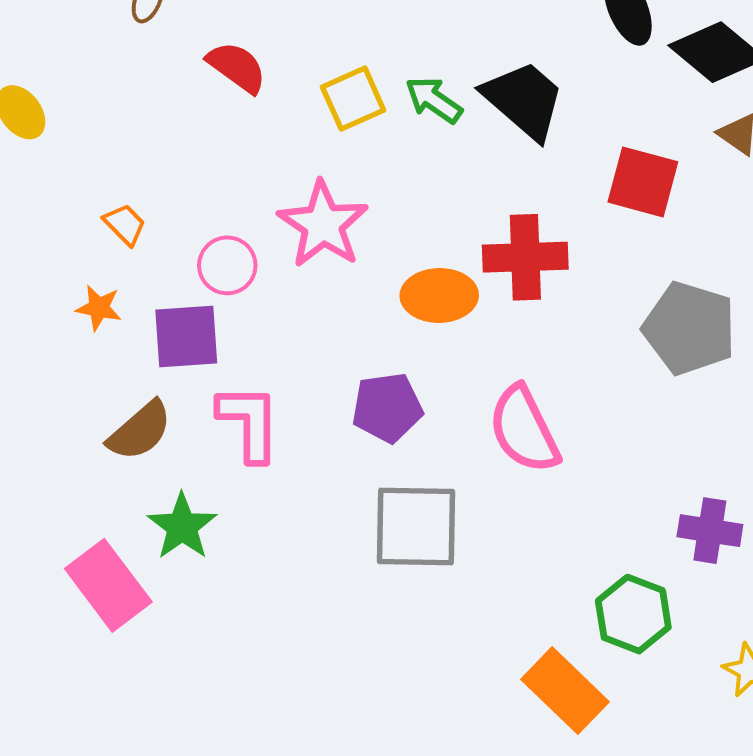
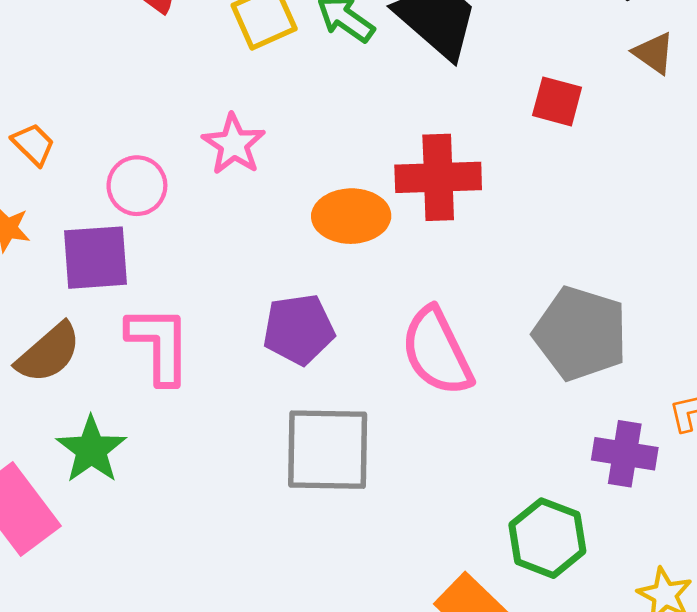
red square: (643, 182) -> (557, 101), size x0.7
pink star: (323, 224) -> (234, 144), size x0.7
gray pentagon: (689, 328) -> (581, 334), moved

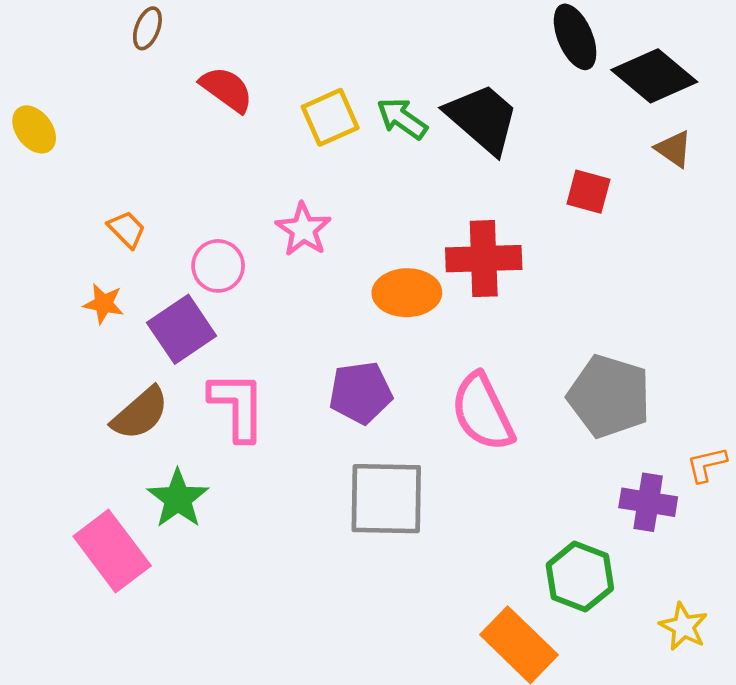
purple square: (96, 258) -> (182, 329), turned -30

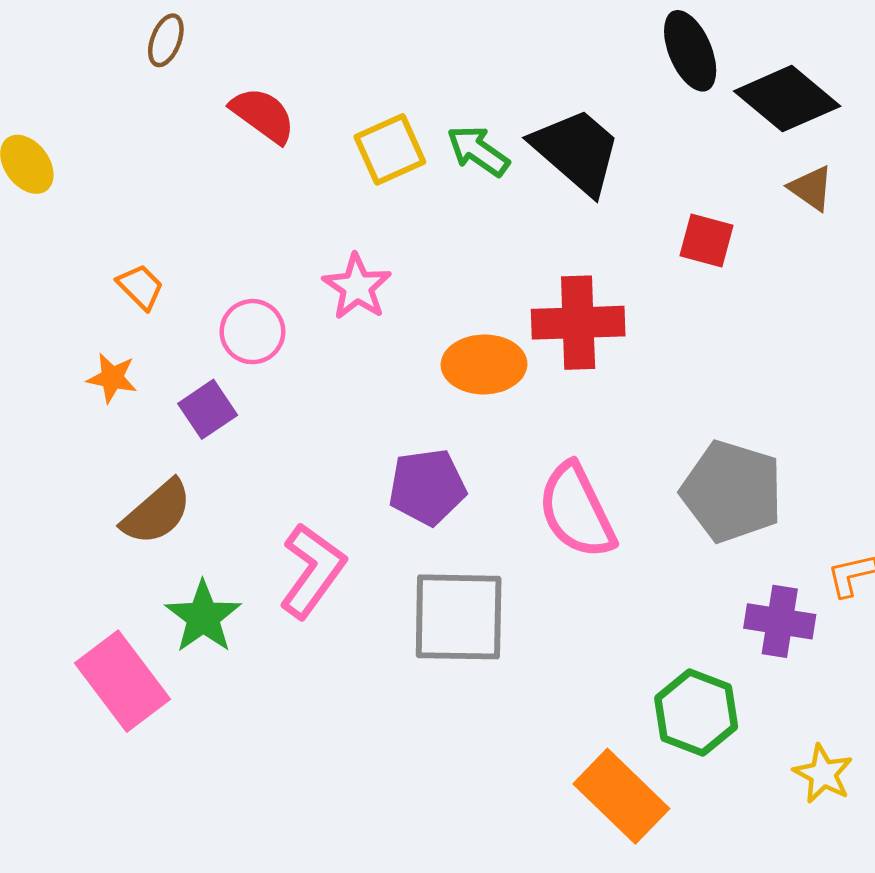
purple square: (182, 329) -> (208, 409), size x0.7
pink L-shape: (238, 406) -> (312, 571), moved, turned 36

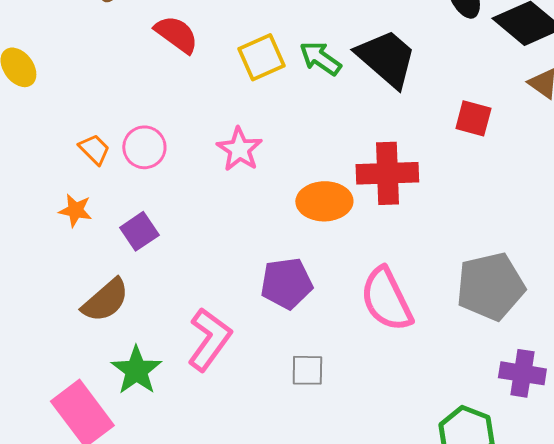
pink circle: (252, 332) -> (144, 147), moved
gray pentagon: (732, 491) -> (490, 286), turned -30
gray square: (459, 617) -> (307, 370), size x0.5

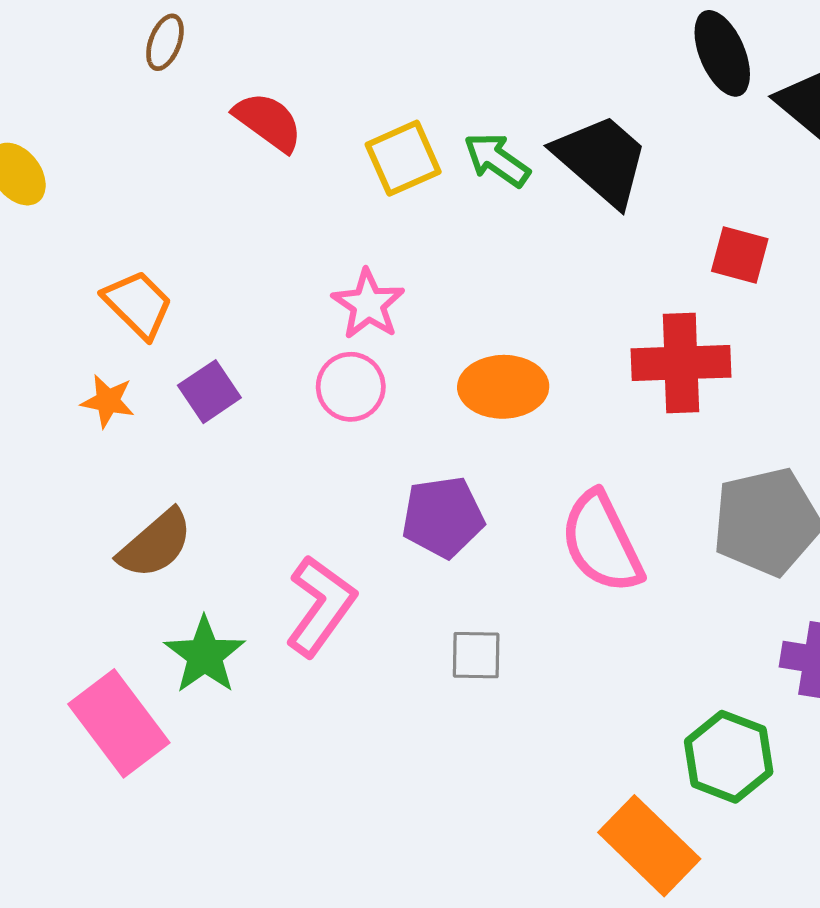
pink circle: (144, 147) -> (351, 387), moved
orange trapezoid: (94, 149) -> (138, 304), size x1.4
red cross: (387, 173) -> (681, 363), moved
purple square: (139, 231) -> (209, 392), moved

